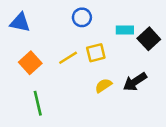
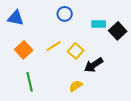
yellow square: (96, 53) -> (76, 51), moved, turned -35
black arrow: (135, 82) -> (94, 65), moved
yellow semicircle: (103, 86) -> (76, 86), moved

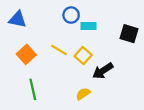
cyan rectangle: (99, 24) -> (89, 26), moved
black square: (118, 31) -> (129, 34), turned -30
yellow line: (54, 46) -> (59, 50), turned 63

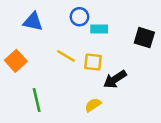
blue triangle: (17, 19) -> (33, 22), moved
orange square: (26, 54) -> (16, 61), moved
yellow square: (83, 55) -> (93, 62), turned -35

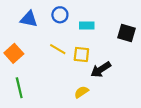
blue circle: (79, 17) -> (60, 15), moved
green line: (37, 100) -> (19, 88), moved

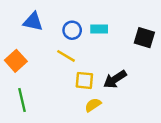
blue circle: (60, 15) -> (72, 30), moved
yellow square: (81, 54) -> (84, 80), moved

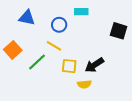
cyan rectangle: (99, 29) -> (81, 12), moved
green line: (22, 100) -> (37, 62), moved, turned 60
yellow semicircle: (93, 105) -> (84, 84), moved, turned -152

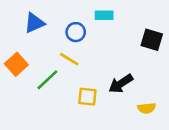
blue triangle: (27, 18) -> (34, 23), turned -36
yellow square: (69, 66) -> (87, 97), moved
yellow semicircle: (84, 84) -> (147, 108), moved

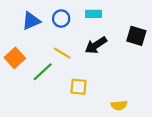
blue circle: (76, 32) -> (61, 19), moved
black arrow: (121, 84) -> (96, 45), moved
yellow semicircle: (147, 108) -> (119, 105), moved

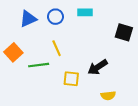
black arrow: (96, 45) -> (98, 67), moved
yellow line: (62, 53) -> (57, 48), turned 35
green line: (43, 72) -> (39, 65), turned 36

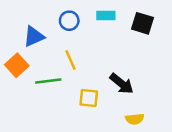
blue triangle: (28, 19) -> (34, 36), moved
black square: (124, 32) -> (143, 23), moved
black arrow: (98, 67) -> (122, 84), turned -108

